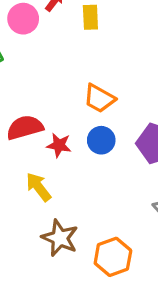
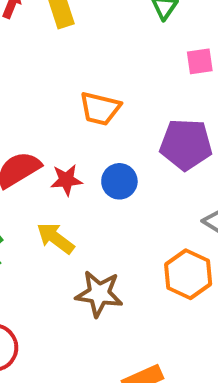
blue circle: (101, 140) -> (119, 181), moved
orange hexagon: (113, 257) -> (188, 274), moved

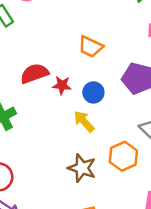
yellow arrow: (55, 238) -> (84, 121), moved
brown star: (99, 294) -> (82, 168), moved

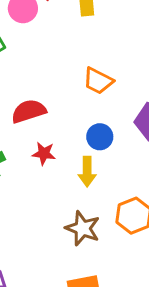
red star: (62, 85) -> (44, 153), moved
yellow arrow: (84, 121) -> (87, 172), turned -140

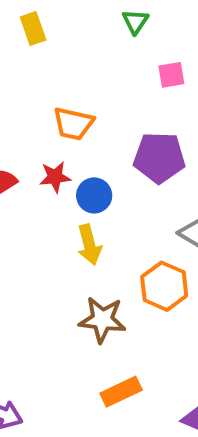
red star: (44, 153) -> (55, 177), moved

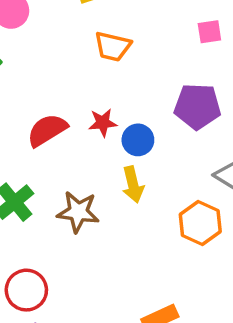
orange trapezoid: (73, 124) -> (113, 46), moved
brown star: (102, 320) -> (78, 212), moved

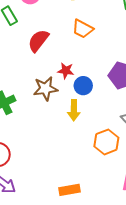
red semicircle: (47, 130) -> (38, 41), moved, turned -35
brown star: (78, 212) -> (45, 89), moved, turned -30

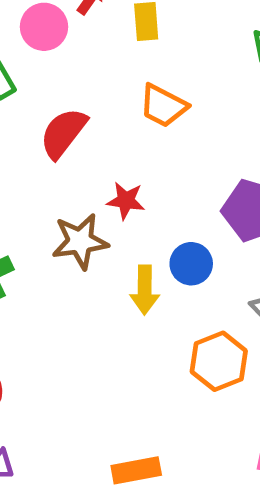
blue circle: (83, 86) -> (191, 264), moved

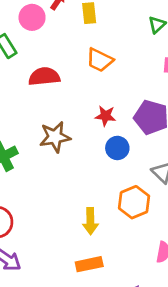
red semicircle: (63, 133) -> (44, 77), turned 48
red star: (126, 201) -> (105, 116), moved
yellow arrow: (145, 290) -> (90, 221), moved

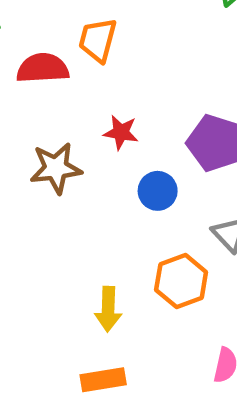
orange trapezoid: (100, 60) -> (98, 40), moved, turned 76
red star: (105, 116) -> (121, 132), moved

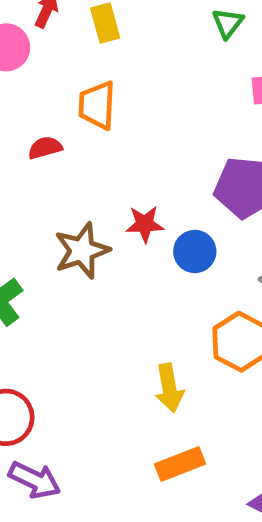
red semicircle: (43, 68) -> (45, 148), size x0.6
red star: (121, 132) -> (145, 224), moved

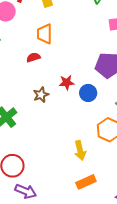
red semicircle: (45, 148) -> (33, 57), moved
brown star: (82, 251) -> (41, 95), size x0.7

